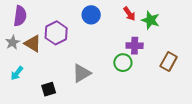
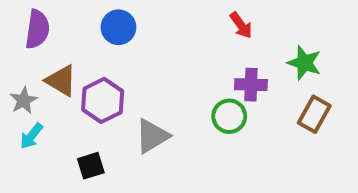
blue circle: (91, 15) -> (118, 27), moved
green star: (151, 20) -> (304, 63), moved
purple hexagon: (56, 33) -> (103, 100), moved
gray star: (13, 42) -> (24, 100), moved

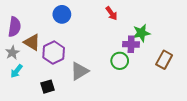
red arrow: (241, 25) -> (111, 13), moved
purple semicircle: (37, 29) -> (14, 27), moved
green star: (304, 63) -> (141, 33), moved, turned -30

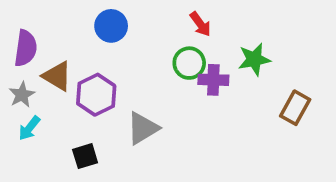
purple cross: (131, 44) -> (213, 80), moved
green circle: (120, 61) -> (189, 63), moved

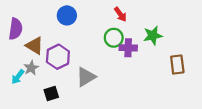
gray star: (22, 95) -> (31, 68), moved
brown rectangle: (295, 108) -> (177, 65), turned -36

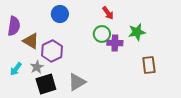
brown rectangle: (177, 65) -> (149, 65), moved
gray star: (31, 68) -> (37, 67), moved
gray triangle: (86, 77) -> (77, 82), moved
black square: (51, 94) -> (46, 84), size x1.5

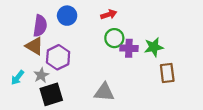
red arrow: (108, 13) -> (109, 14), moved, turned -72
purple semicircle: (14, 26) -> (40, 26), moved
green star: (137, 32) -> (154, 47), moved
gray triangle: (77, 82) -> (104, 92), moved, turned 36

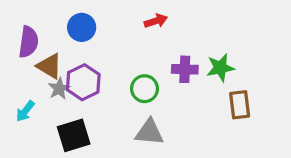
blue circle: (67, 16) -> (82, 27), moved
purple semicircle: (40, 26) -> (28, 42), moved
green circle: (114, 38) -> (145, 89), moved
gray star: (41, 75) -> (59, 89), moved

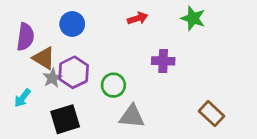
green star: (220, 68) -> (193, 18), moved, turned 30
green circle: (145, 89) -> (113, 85), moved
brown rectangle: (240, 105) -> (211, 114), moved, turned -40

